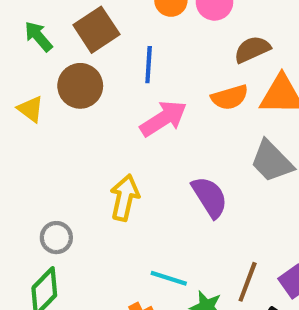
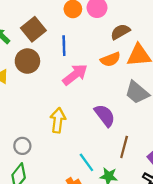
cyan line: (169, 278) -> (86, 162), turned 42
brown line: (248, 282) -> (124, 147), moved

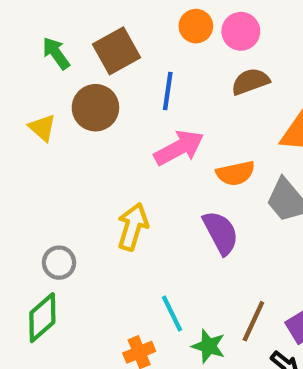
brown semicircle: (120, 32) -> (250, 82), moved
orange semicircle: (110, 59) -> (235, 173), moved
brown line: (124, 147) -> (253, 321), moved

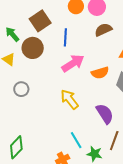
green arrow: (56, 53) -> (12, 34), moved
yellow arrow: (133, 227) -> (70, 99), moved, turned -50
purple semicircle: (221, 233) -> (105, 114), moved
gray circle: (59, 263) -> (21, 89), moved

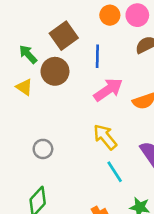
gray circle: (21, 89) -> (43, 149), moved
cyan line: (76, 140) -> (115, 172), moved

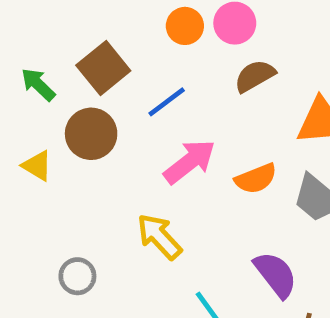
green arrow: (28, 54) -> (38, 84), moved
blue line: (97, 56) -> (167, 102), turned 55
yellow arrow: (105, 137) -> (159, 237), moved

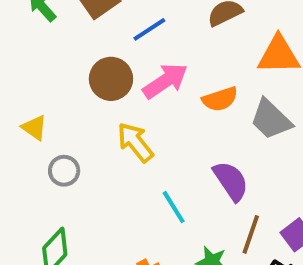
brown circle: (91, 134) -> (111, 79), moved
yellow triangle: (37, 166) -> (34, 128), moved

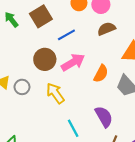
orange semicircle: (220, 99) -> (101, 74), turned -48
gray circle: (64, 171) -> (22, 87), moved

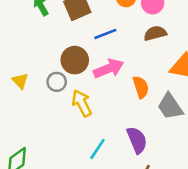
orange semicircle: (101, 74) -> (141, 87), turned -54
gray circle: (22, 87) -> (57, 82), moved
cyan line: (73, 128) -> (97, 149), turned 54

